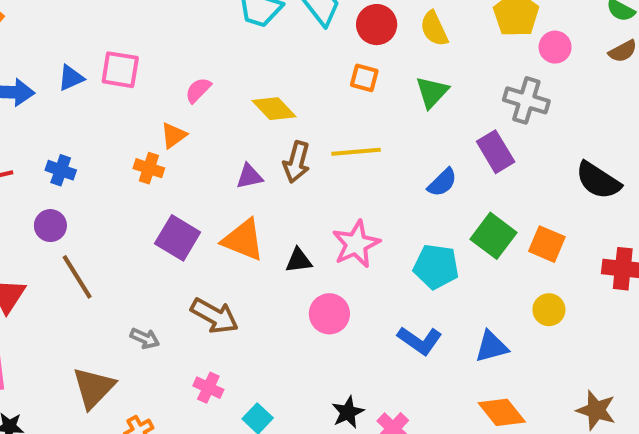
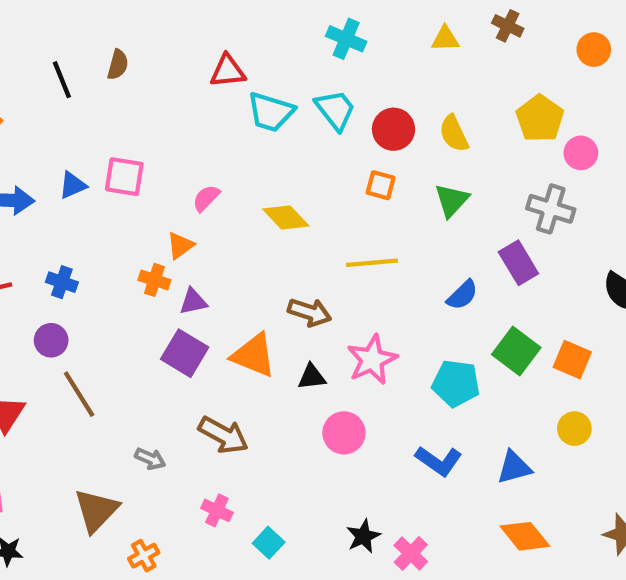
brown arrow: (297, 162) -> (310, 312), moved, turned -87
purple triangle: (249, 176) -> (193, 301), moved

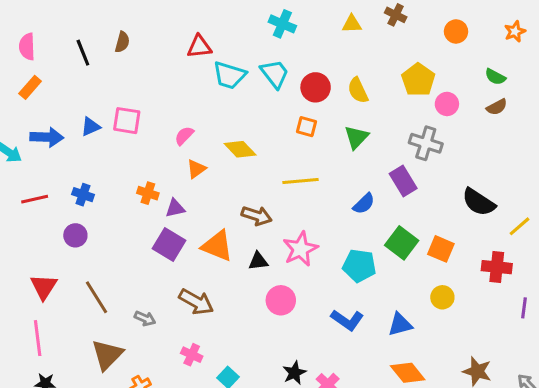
orange triangle: (180, 246) -> (196, 169), moved
brown line: (79, 394) -> (97, 297), moved

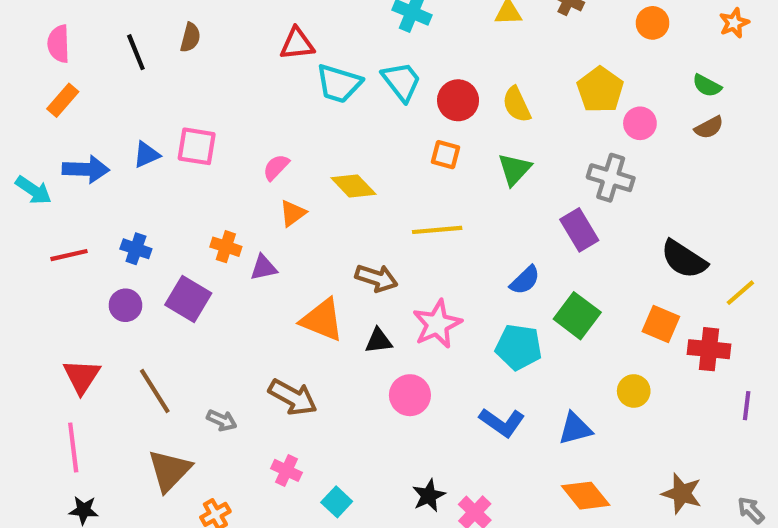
blue semicircle: (364, 204) -> (525, 280), moved
purple square: (169, 244) -> (188, 299), moved
orange square: (441, 249) -> (661, 324), moved

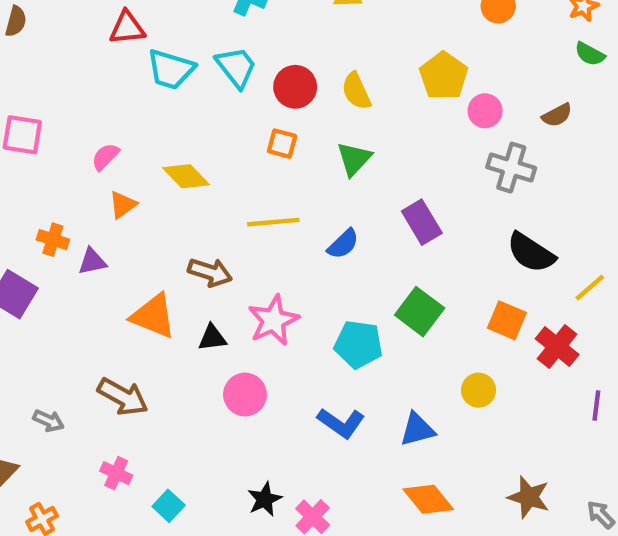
green semicircle: (707, 86) -> (590, 54), moved
gray cross: (611, 178) -> (511, 168), moved
blue semicircle: (525, 280) -> (343, 244), moved
red cross: (709, 349) -> (557, 347), turned 33

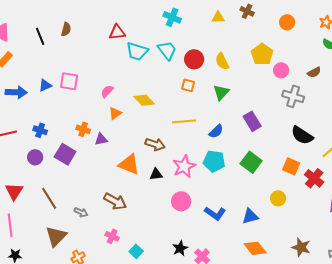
cyan pentagon: (358, 344) -> (214, 161), moved
pink circle: (245, 395) -> (181, 201), moved

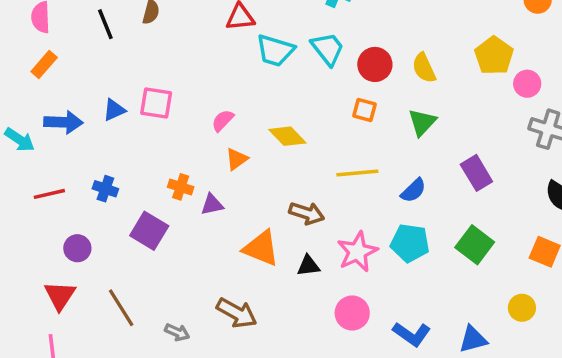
purple circle: (35, 157) -> (77, 248), moved

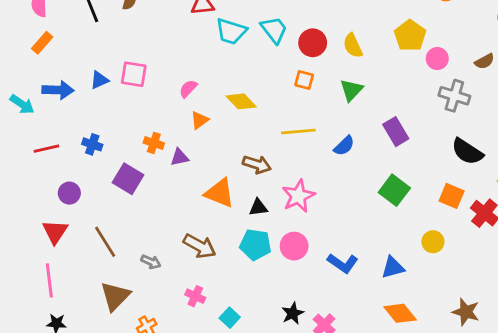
cyan pentagon: (410, 243) -> (255, 245), moved

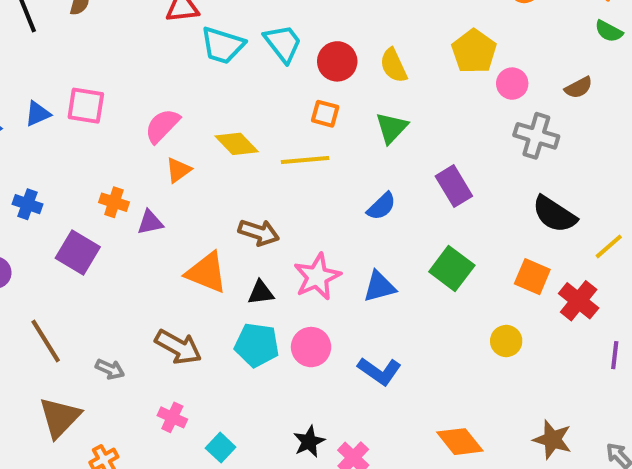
pink semicircle: (188, 89) -> (162, 126), size x1.4
yellow line: (298, 132) -> (305, 160), moved
blue triangle: (393, 268) -> (379, 287), moved

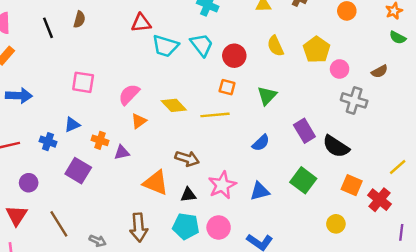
yellow semicircle: (394, 65) -> (275, 46), moved
blue triangle: (38, 114) -> (72, 125), moved
black semicircle: (554, 214) -> (336, 146), moved
brown arrow: (178, 347) -> (139, 227), turned 56

